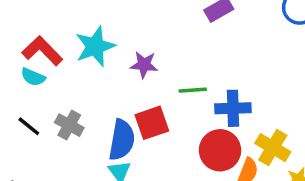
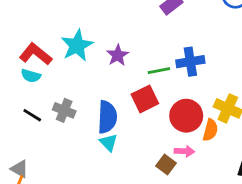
purple star: (144, 65) -> (118, 55), turned -30
blue cross: (233, 108) -> (190, 62), moved
red square: (152, 123) -> (145, 99), moved

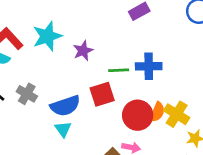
blue semicircle: (107, 117) -> (65, 106), turned 60
orange semicircle: (210, 130) -> (157, 112), moved

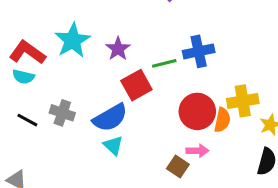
red square: (102, 94) -> (136, 85), moved
orange semicircle: (157, 112) -> (222, 120), moved
yellow cross: (177, 114) -> (243, 101), turned -30

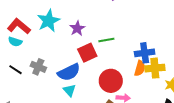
blue cross: (199, 51) -> (145, 53), moved
red circle: (197, 111) -> (111, 81), moved
orange semicircle: (222, 120) -> (140, 68), moved

